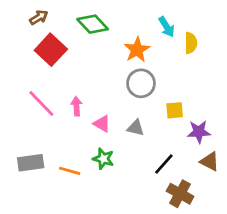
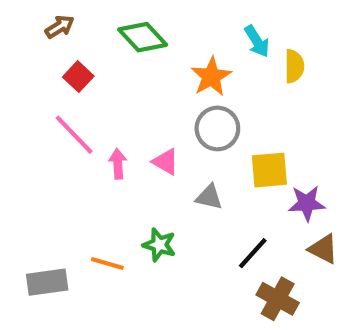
red square: (51, 50) -> (78, 77), size x0.6
pink line: (41, 104) -> (74, 135), moved
yellow square: (175, 110) -> (269, 170), size x1.4
pink triangle: (102, 124) -> (166, 162), moved
gray rectangle: (31, 163) -> (47, 282), moved

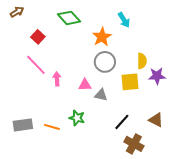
brown arrow: (60, 27) -> (17, 12), moved
yellow semicircle: (294, 66) -> (142, 61), moved
pink triangle: (166, 162) -> (85, 85), moved, turned -32
purple star: (307, 203) -> (157, 76), moved
gray rectangle: (47, 282) -> (23, 125), moved

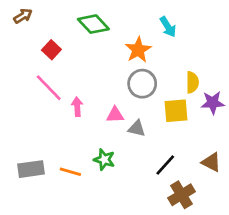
brown cross: (134, 144) -> (181, 195), turned 30

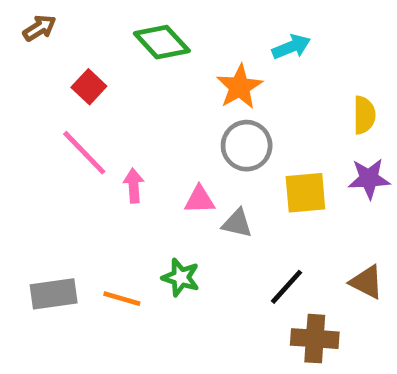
cyan arrow: (168, 27) -> (291, 47), turned -80
yellow semicircle: (192, 82) -> (364, 115), moved
brown cross: (181, 195) -> (315, 339), turned 35

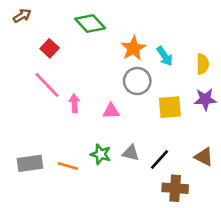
cyan arrow: (291, 47) -> (165, 56), moved, turned 78
gray triangle: (237, 223) -> (131, 153), moved

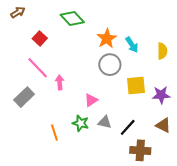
purple star: (205, 99) -> (161, 95), moved
pink triangle: (111, 111) -> (91, 100), moved, turned -32
gray rectangle: (30, 163) -> (24, 97), moved, turned -36
orange line: (68, 166) -> (54, 133), turned 56

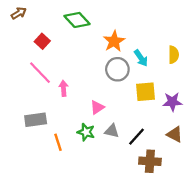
cyan arrow: (132, 45) -> (141, 58), moved
gray rectangle: (24, 97) -> (36, 120), moved, turned 36

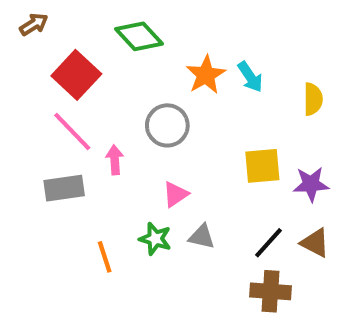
red square: (42, 41) -> (76, 75), size x1.6
cyan arrow: (141, 58) -> (250, 77), moved
gray circle: (117, 69) -> (167, 125), moved
gray rectangle: (36, 120) -> (64, 188), moved
black line: (136, 137) -> (268, 243), moved

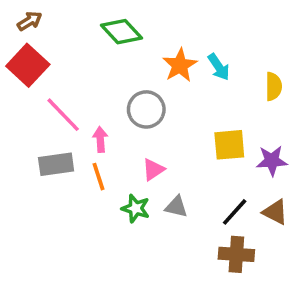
red square: (76, 75) -> (28, 65), moved
orange line: (105, 257) -> (98, 177), moved

